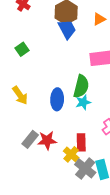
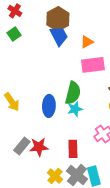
orange triangle: (99, 19) -> (87, 42), moved
green square: (22, 49) -> (14, 34), moved
yellow cross: (71, 154) -> (55, 176), moved

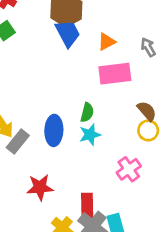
green semicircle: (73, 93) -> (87, 112), size x0.6
gray rectangle: (22, 146) -> (18, 142), moved
red rectangle: (73, 149) -> (87, 205), moved

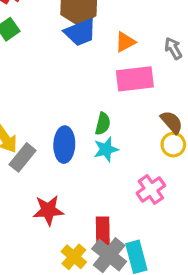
blue trapezoid: (68, 33) -> (80, 32), turned 96

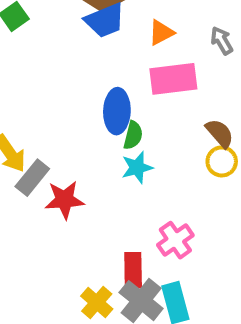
blue ellipse: (64, 145) -> (117, 111), moved
pink cross: (151, 189) -> (175, 240), moved
red star: (48, 210) -> (65, 200), moved

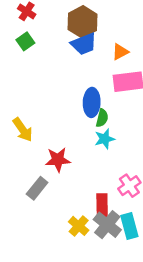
gray rectangle: (32, 178) -> (37, 188), moved

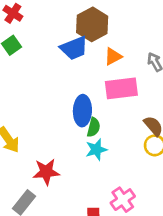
brown hexagon: (83, 22) -> (92, 24), moved

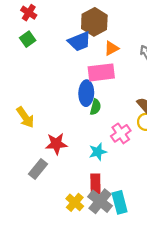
pink rectangle: (121, 88) -> (101, 72), moved
cyan star: (96, 150) -> (98, 152), moved
pink cross: (123, 200) -> (121, 133), moved

